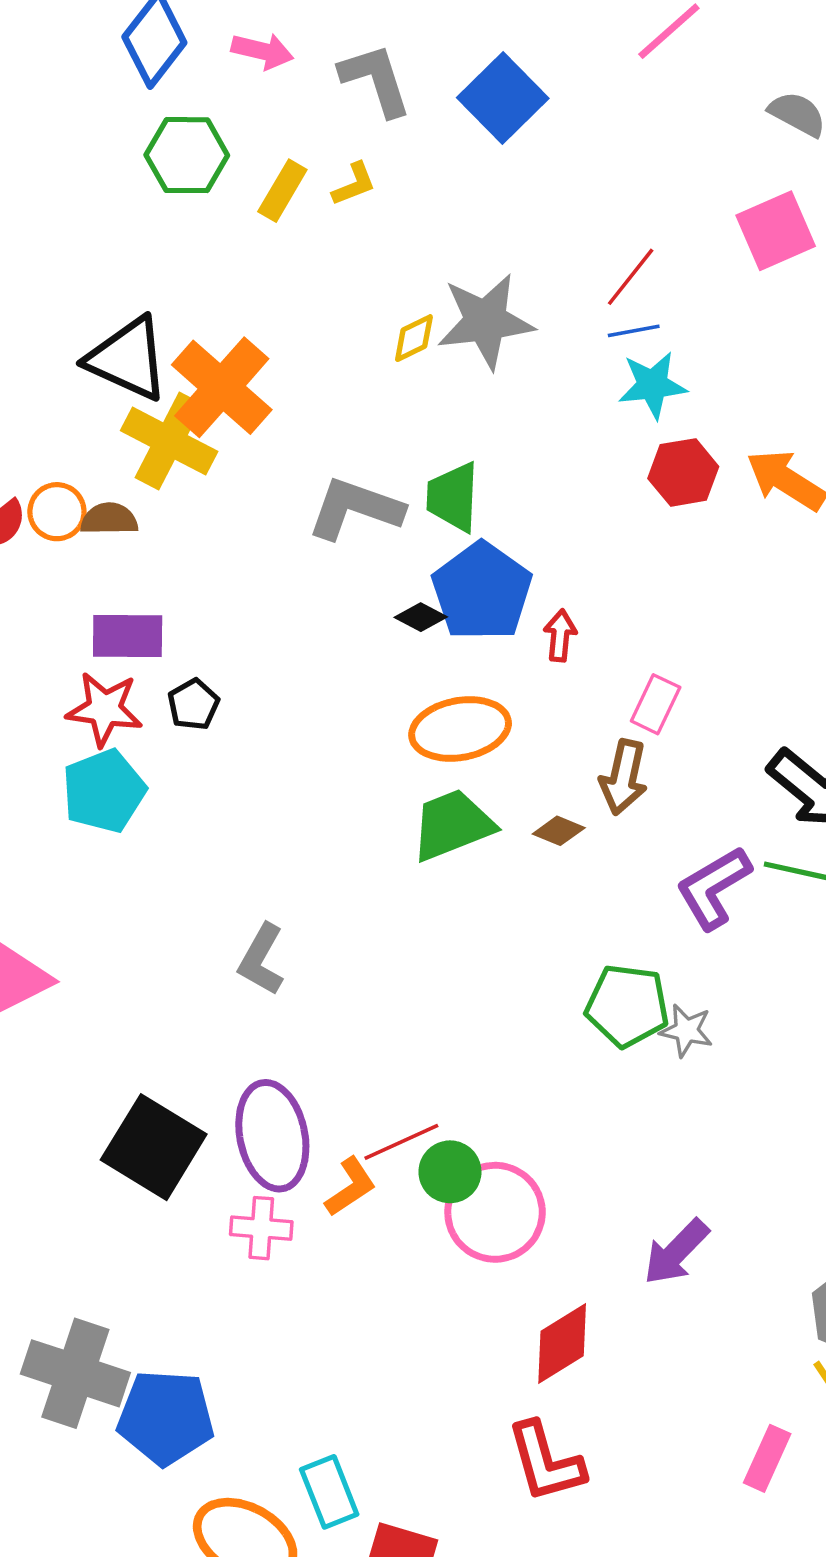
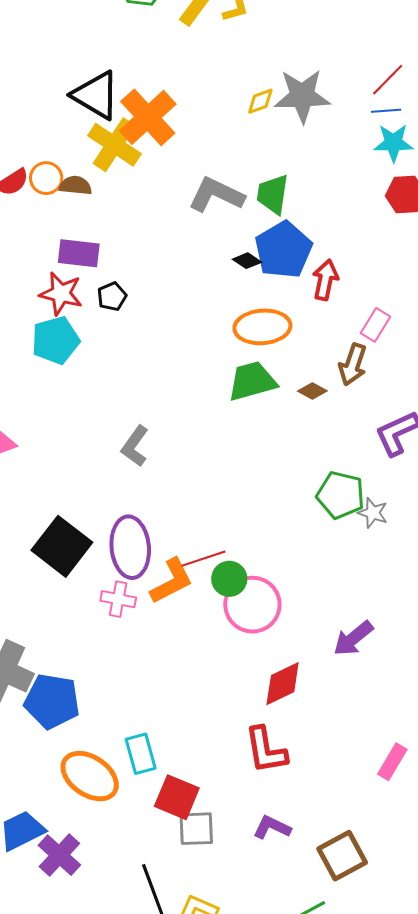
red arrow: (560, 636) -> (325, 280), size x1.4
orange L-shape: (350, 1187) -> (172, 581), size x1.4

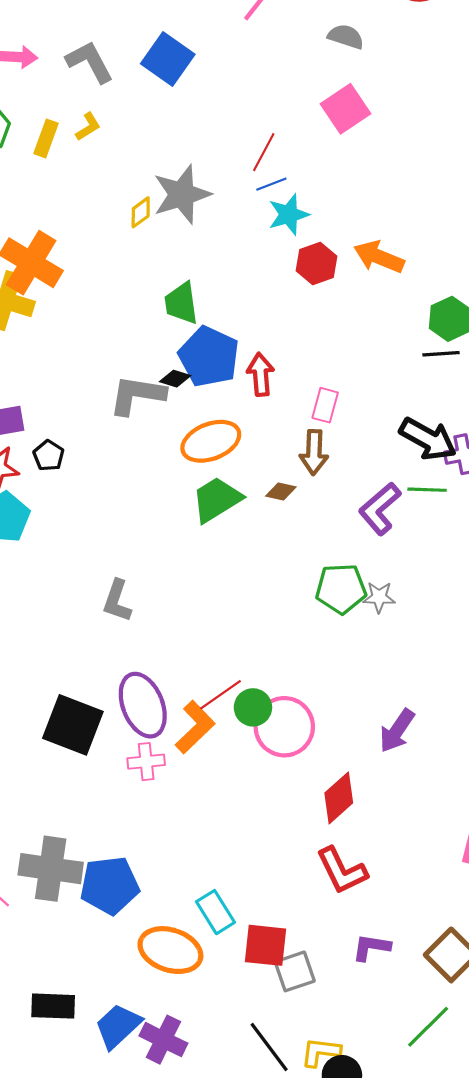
gray L-shape: (216, 195) -> (137, 395), moved

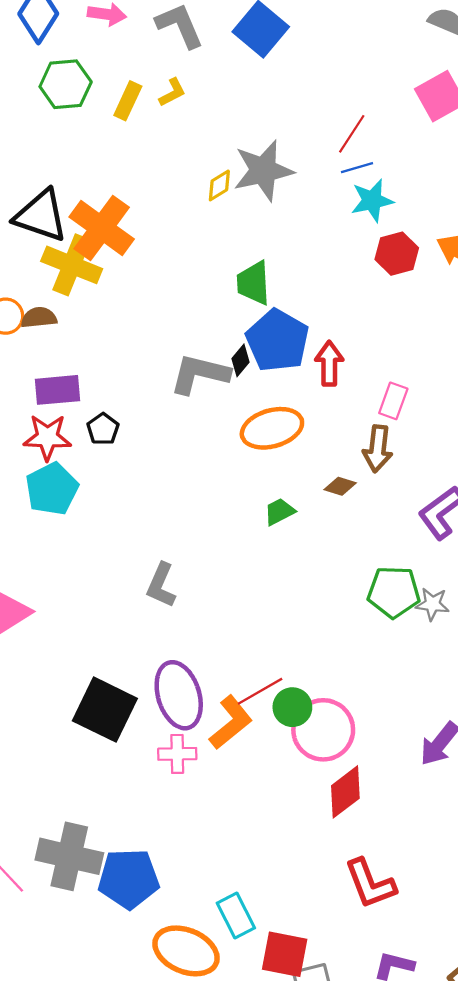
black diamond: (175, 379) -> (240, 360), turned -72
green trapezoid: (217, 499) -> (279, 512), moved, size x0.6
red diamond: (339, 798) -> (345, 792), moved

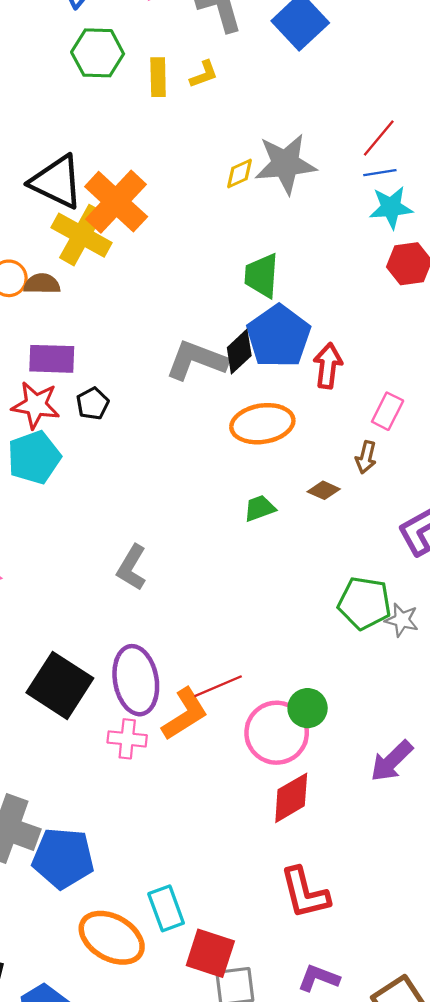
yellow rectangle: (128, 101) -> (158, 77), turned -33
black diamond: (240, 360) -> (239, 352), size x1.4
brown arrow: (378, 449) -> (366, 457), size x0.7
green circle: (292, 707) -> (308, 708), moved

